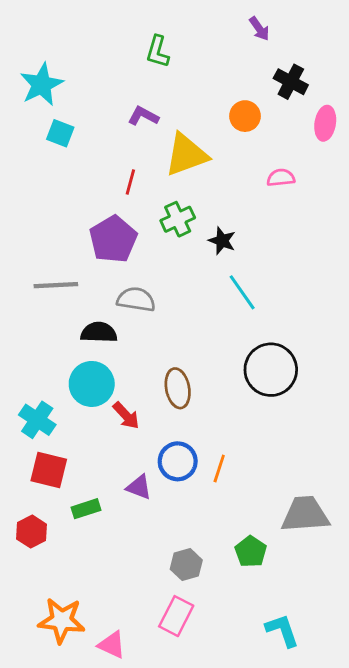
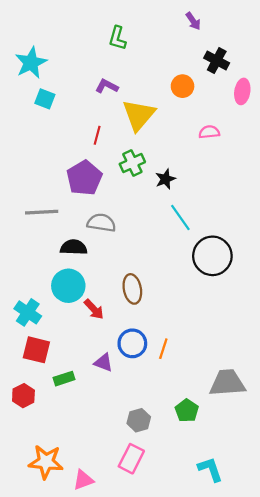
yellow triangle: (186, 155) -> (139, 115), turned -30
black star: (222, 241) -> (165, 179), turned 30
black circle: (271, 370) -> (212, 256), moved
pink triangle: (112, 645) -> (83, 480), turned -45

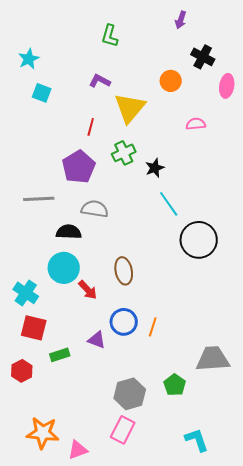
purple arrow: (193, 21) -> (181, 20), turned 54
cyan star: (31, 63) -> (29, 59), size x0.7
gray hexagon: (139, 420) -> (130, 394), size x1.4

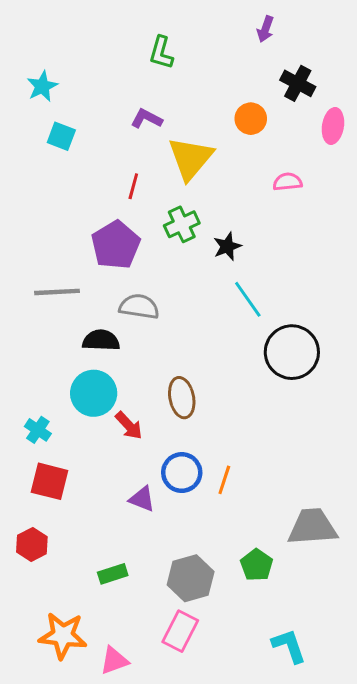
cyan cross: (26, 293) -> (38, 430), size x0.7
green rectangle: (60, 355) -> (113, 574), moved

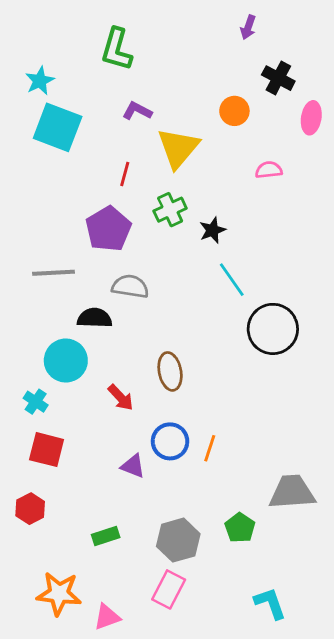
green L-shape: (161, 53) -> (117, 49), moved, size x1.4
cyan square: (61, 136) -> (58, 127), size x1.8
cyan circle: (94, 393) -> (66, 360), moved

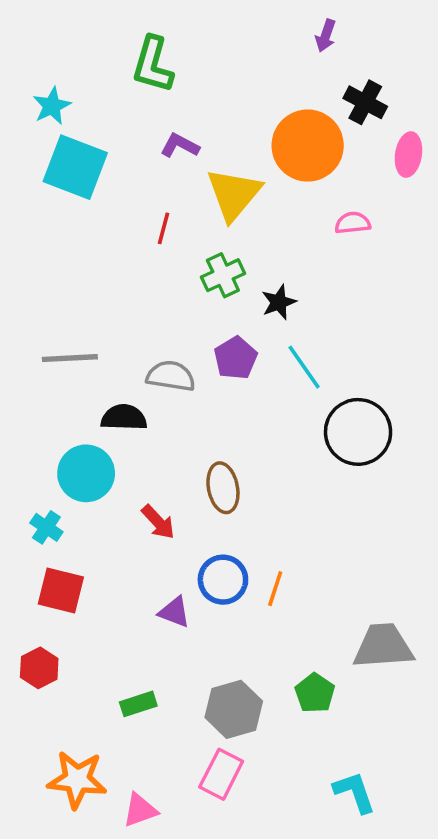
orange circle: (234, 111) -> (308, 146), size x1.8
purple pentagon: (108, 229) -> (236, 358), moved, size x0.7

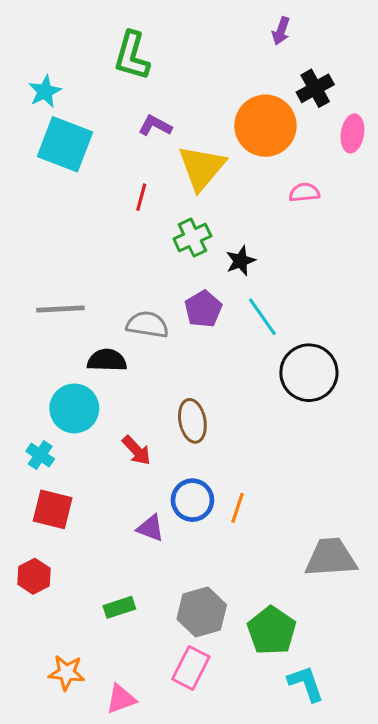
black cross: (365, 102) -> (315, 88), turned 33
green pentagon: (315, 693) -> (272, 631), moved, size x1.4
orange star: (77, 780) -> (67, 673), size x0.7

